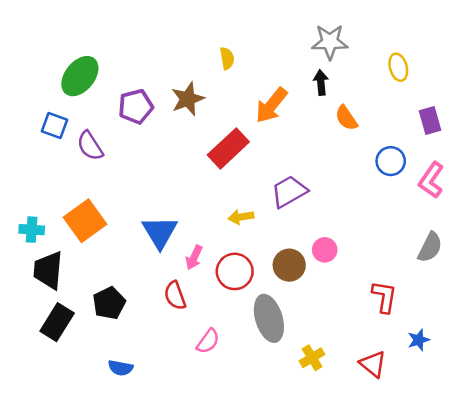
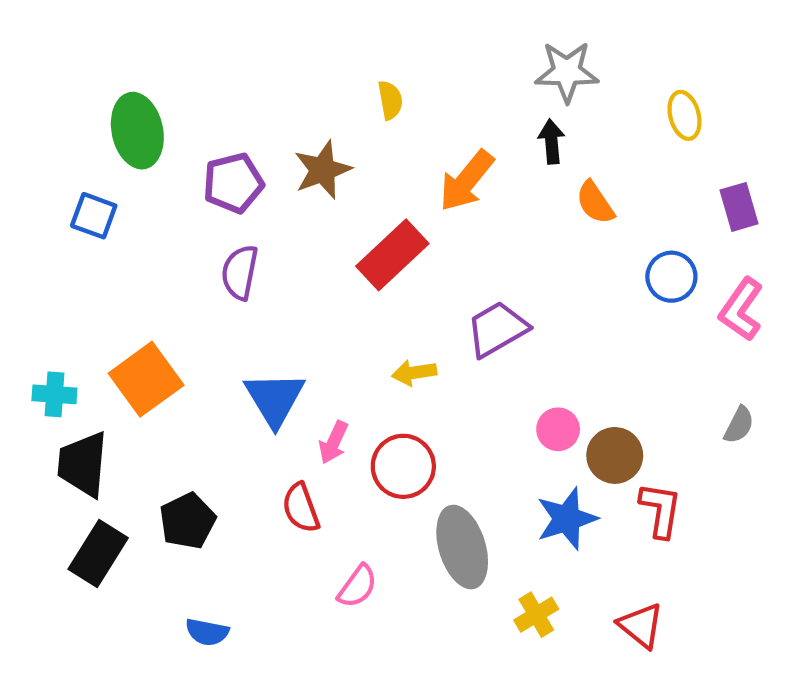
green ellipse: (80, 76) -> (137, 131), turned -51
purple semicircle: (90, 146) -> (240, 272), moved, turned 44
gray semicircle: (430, 247) -> (739, 425), size x0.7
brown circle: (289, 265) -> (615, 455), moved
blue star: (419, 340) -> (567, 519), moved, size x1.6

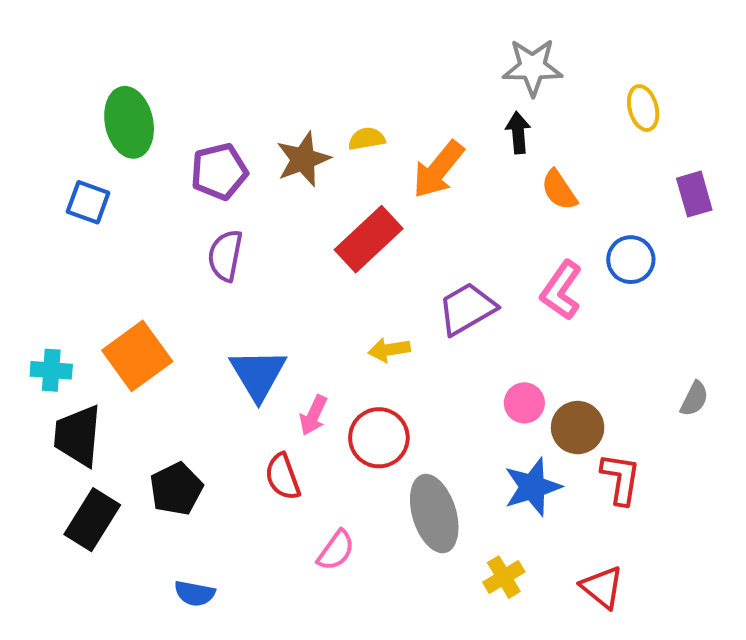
yellow semicircle: (390, 100) -> (367, 139), moved, turned -90
pink L-shape: (741, 309) -> (561, 290), moved

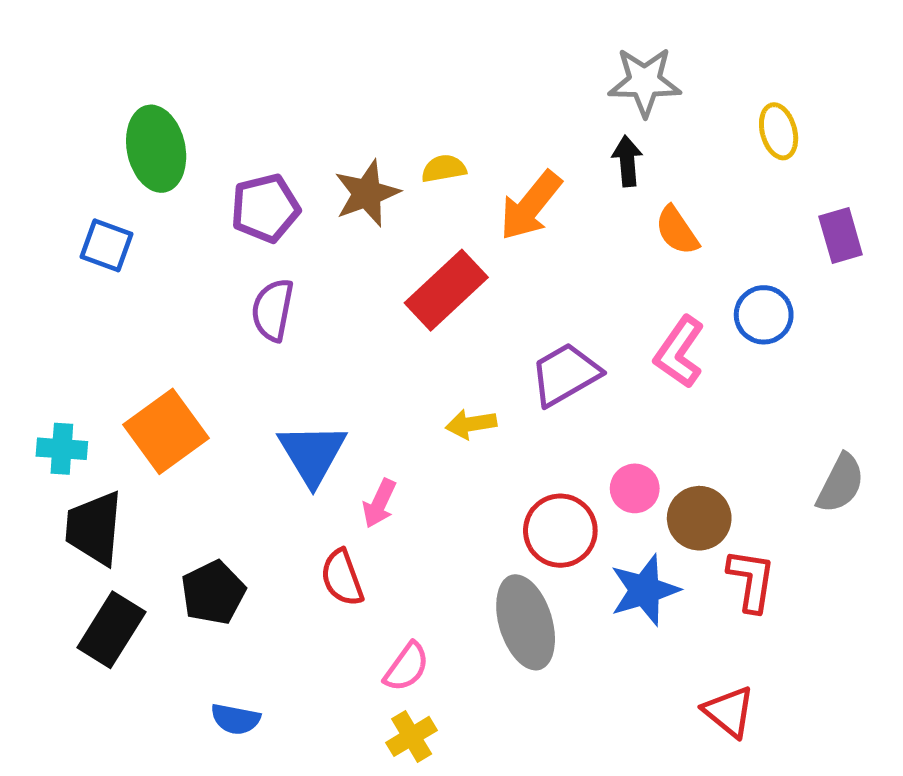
gray semicircle: (694, 399) -> (841, 483), size x1.4
red circle: (379, 438) -> (560, 531), moved
yellow cross: (504, 577) -> (412, 736), moved

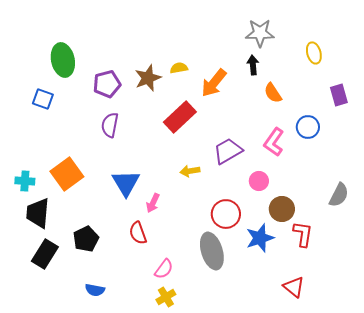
pink circle: (635, 488) -> (259, 181), moved

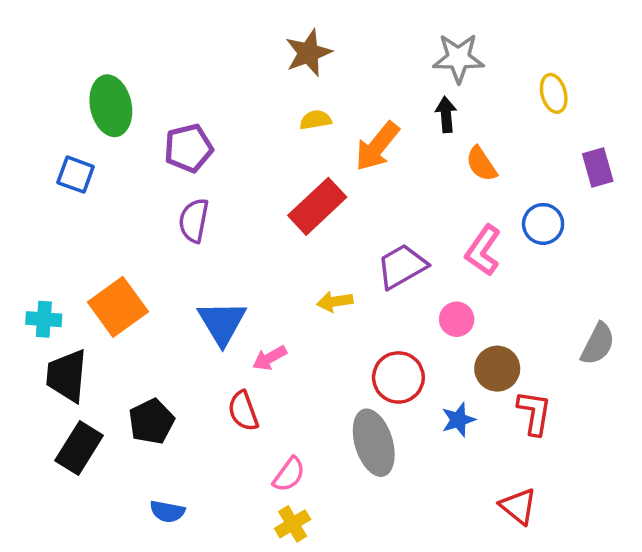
brown star: (148, 78) -> (308, 53), moved
pink arrow: (153, 203) -> (270, 358), turned 36
blue star: (260, 238) -> (458, 420), size x0.7

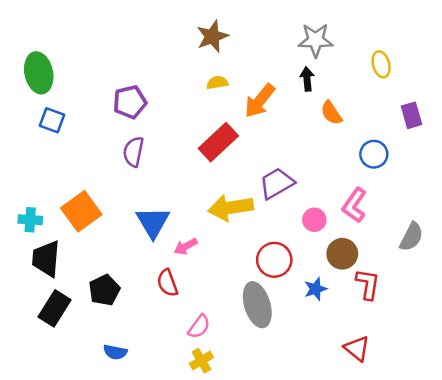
green ellipse: (111, 106) -> (39, 73), moved
pink L-shape: (483, 250) -> (354, 205), moved
yellow arrow: (335, 302) -> (231, 208), size x1.8

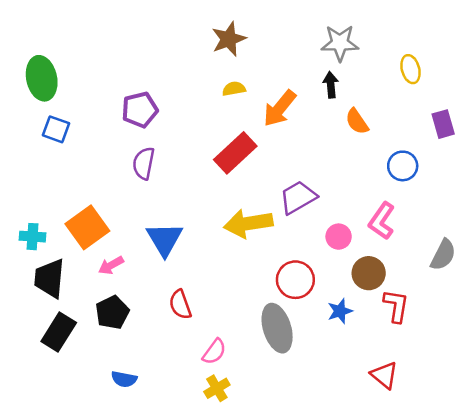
pink arrow: (186, 246) -> (111, 265), moved

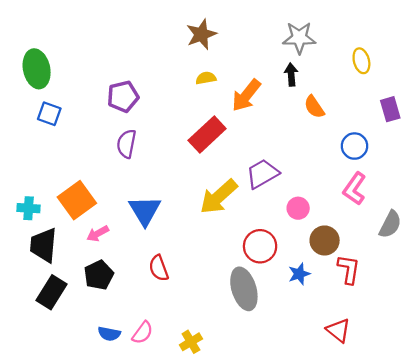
pink L-shape: (382, 221) -> (355, 189), moved
yellow arrow: (248, 223) -> (219, 197), turned -33
pink semicircle: (214, 352) -> (143, 333), moved

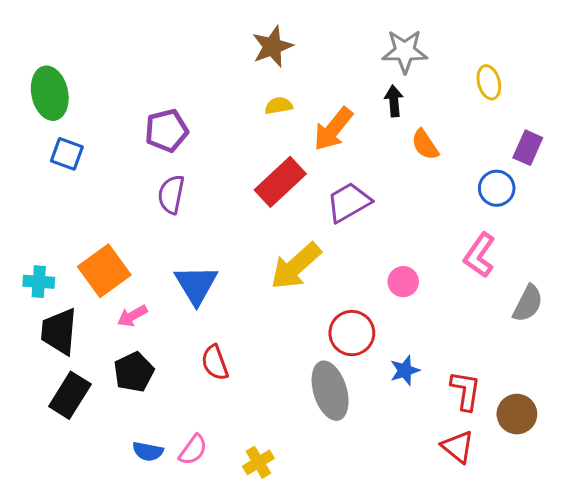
purple rectangle: (390, 109) -> (528, 148), turned 40
blue circle: (355, 146) -> (497, 188), moved
purple trapezoid: (262, 174) -> (349, 202), moved
brown circle: (325, 240) -> (517, 414), moved
red L-shape: (349, 269) -> (466, 391), moved

